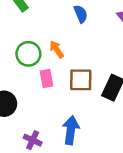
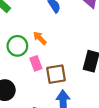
brown square: (81, 80) -> (56, 74), moved

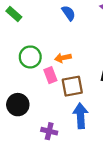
orange arrow: (40, 38) -> (63, 58), moved, turned -56

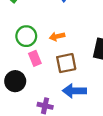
pink rectangle: (50, 75) -> (35, 58), moved
blue arrow: (81, 116) -> (74, 91), turned -85

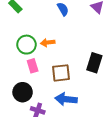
orange arrow: (57, 36) -> (48, 43), moved
black circle: (15, 81) -> (23, 92), moved

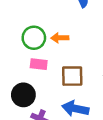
pink rectangle: (33, 66) -> (39, 64), turned -72

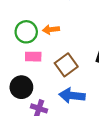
brown square: (72, 76) -> (66, 65), turned -30

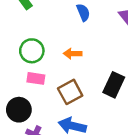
orange arrow: (51, 30) -> (73, 54), moved

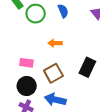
green circle: (32, 51) -> (36, 14), moved
black circle: (19, 110) -> (27, 86), moved

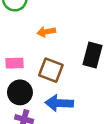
brown square: (53, 73) -> (51, 70), turned -30

